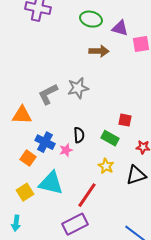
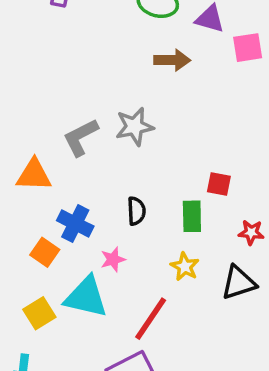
green rectangle: (110, 138) -> (192, 216), turned 60
pink star: (66, 150) -> (113, 259), moved

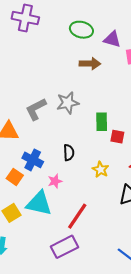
green rectangle: (192, 216) -> (102, 122), moved
yellow star: (185, 267) -> (101, 169), moved

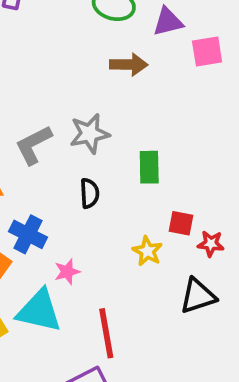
purple triangle: (112, 39) -> (168, 22), turned -30
red square: (117, 137) -> (181, 223), moved
black semicircle: (69, 153) -> (90, 193), moved
red line: (77, 216) -> (106, 333), turned -44

